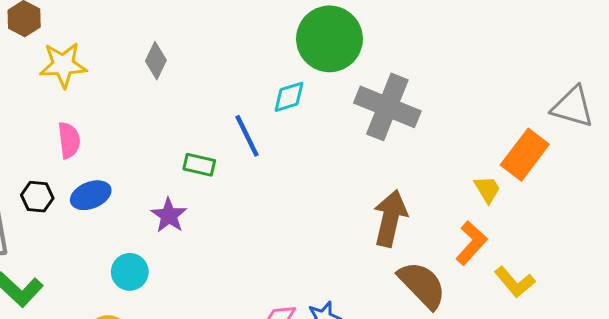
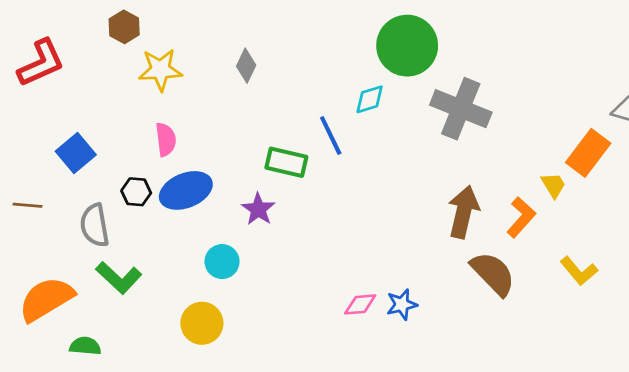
green rectangle: (199, 165) -> (286, 162), size x1.4
blue ellipse: (91, 195) -> (186, 190), size x1.4
orange L-shape: (471, 243) -> (521, 217), moved

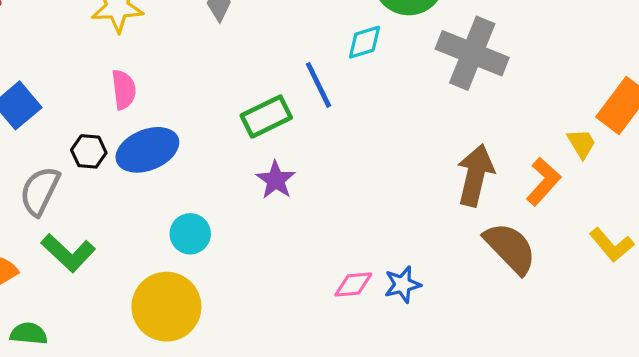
green rectangle: (286, 162) -> (266, 117), turned -39
purple star: (258, 209) -> (276, 180), moved
gray semicircle: (95, 225) -> (40, 191), turned 36
yellow circle: (202, 323) -> (166, 307), size x1.4

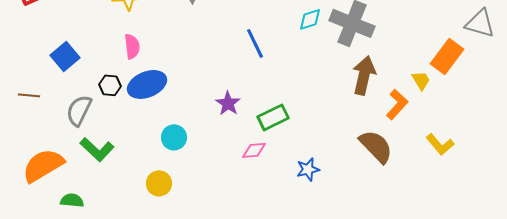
cyan diamond: (364, 42) -> (310, 19), moved
green rectangle: (266, 117) -> (273, 117), moved
brown arrow: (475, 175) -> (364, 75), moved
pink diamond: (353, 284) -> (254, 150), moved
yellow circle: (166, 307) -> (159, 183), size x0.6

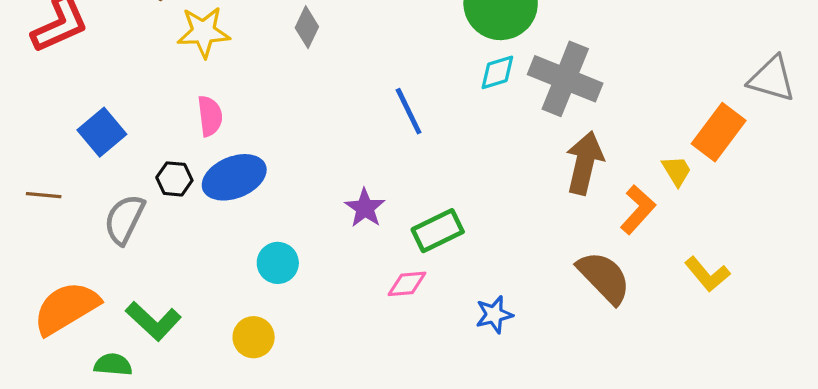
green L-shape: (97, 149) -> (153, 321), moved

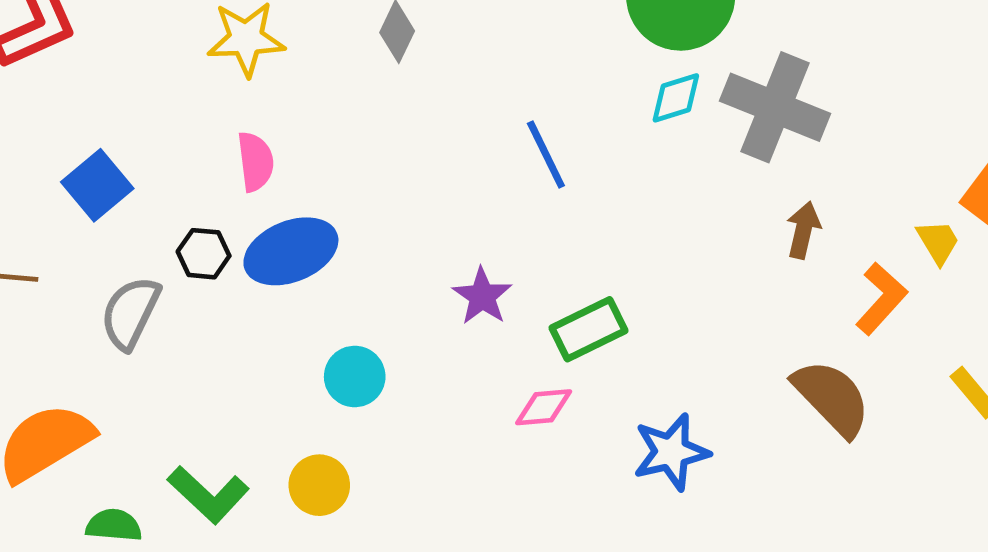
brown arrow: (585, 163) -> (803, 230), size x0.6
blue star: (494, 315) -> (671, 452), size x1.4
green L-shape: (153, 321) -> (208, 495), moved

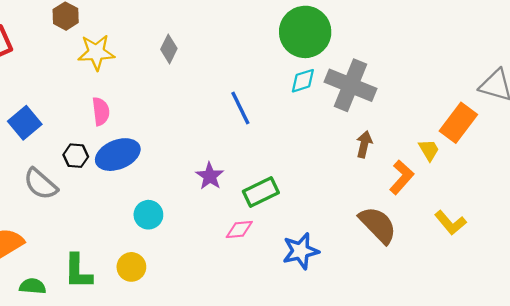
gray semicircle: (130, 313) -> (41, 184), turned -75
green L-shape: (208, 495) -> (78, 271), turned 48

